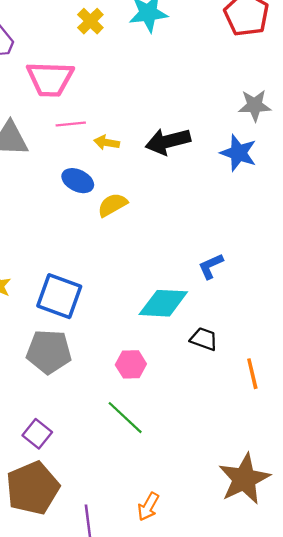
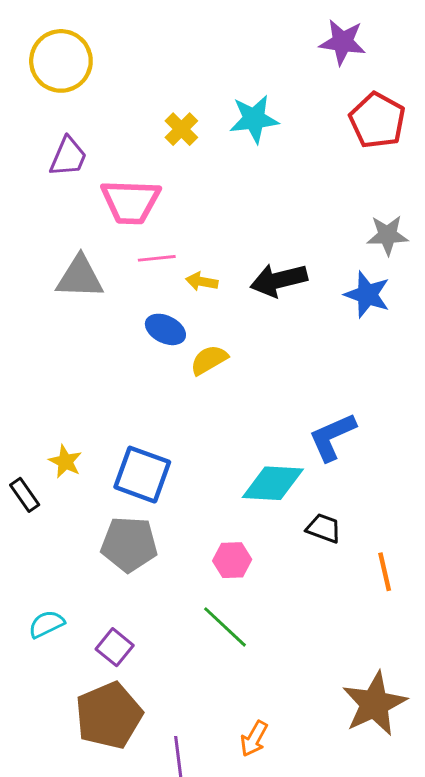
blue L-shape: (211, 266) -> (332, 437), size x1.5

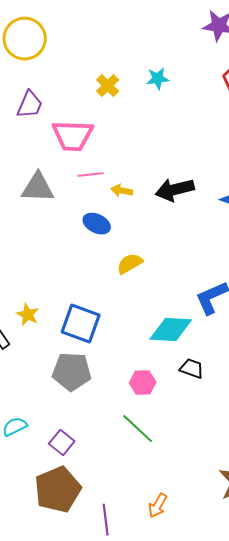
cyan star: (254, 119) -> (158, 79), size x0.7
yellow semicircle: (209, 360) -> (130, 264), moved
black trapezoid: (324, 528) -> (192, 369), moved

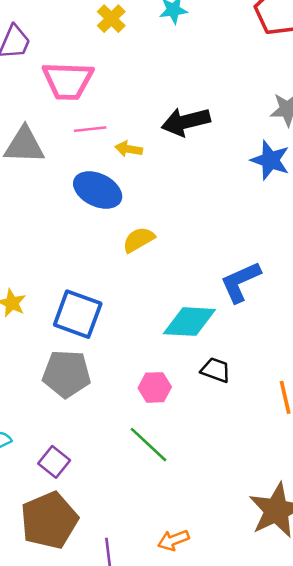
black arrow: (175, 190) -> (186, 122), moved
blue ellipse: (97, 224) -> (98, 190), size x1.4
orange arrow: (158, 506) -> (173, 540), turned 40

